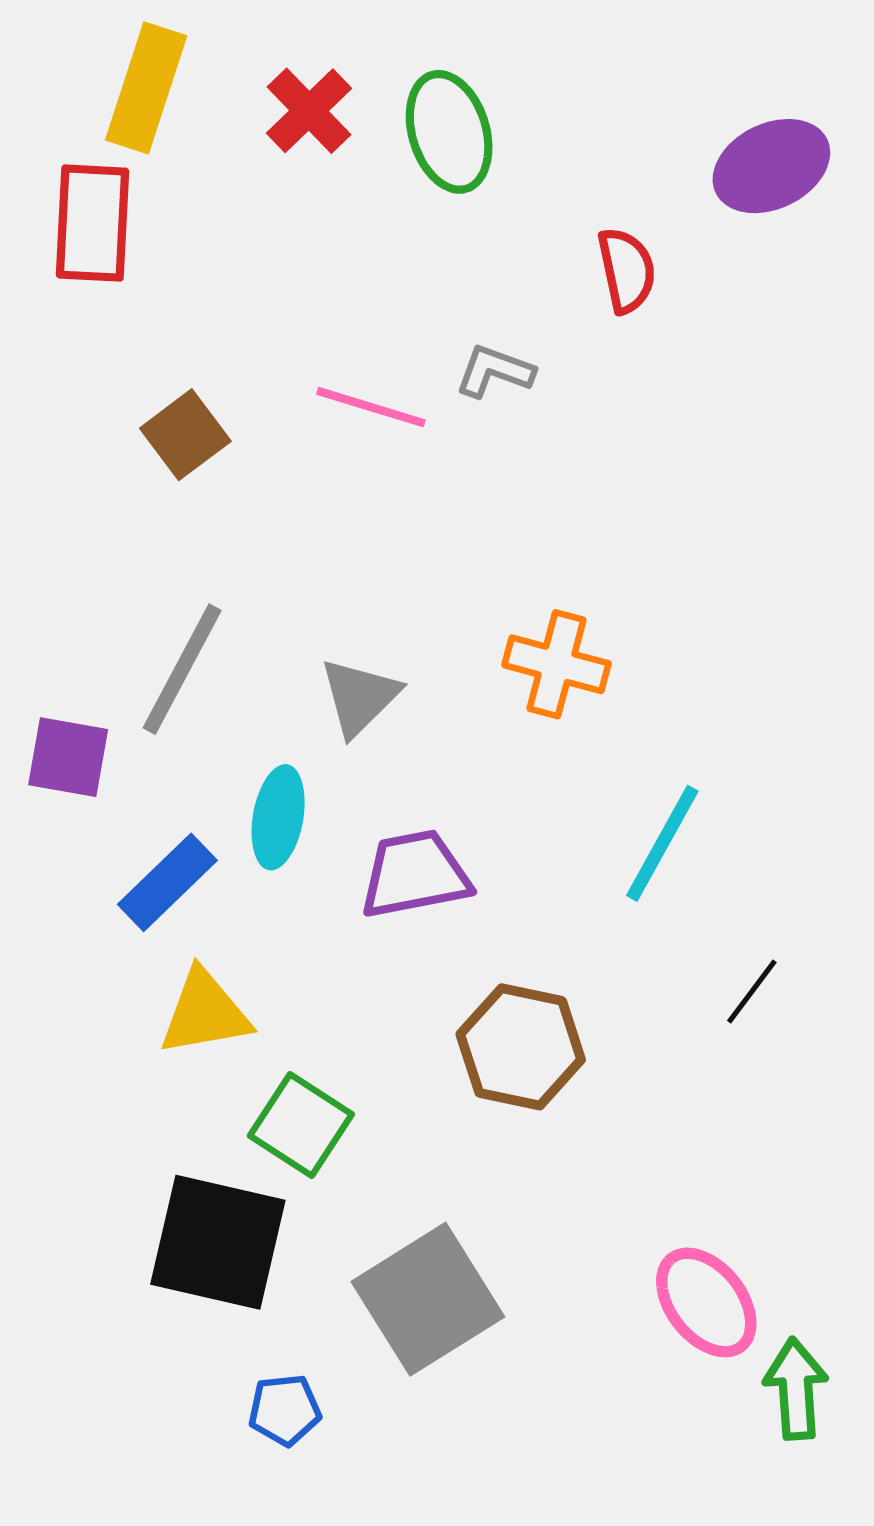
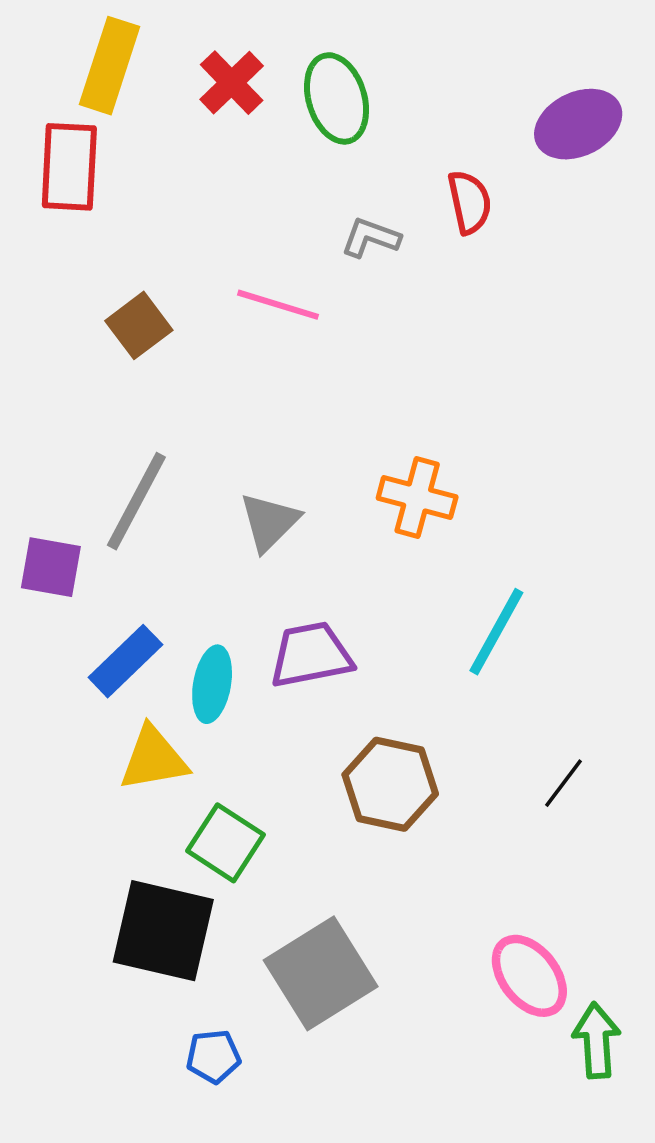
gray L-shape: (495, 371) -> (371, 238), moved
cyan ellipse: (278, 817) -> (212, 684), moved
black line: (752, 992) -> (564, 783), moved

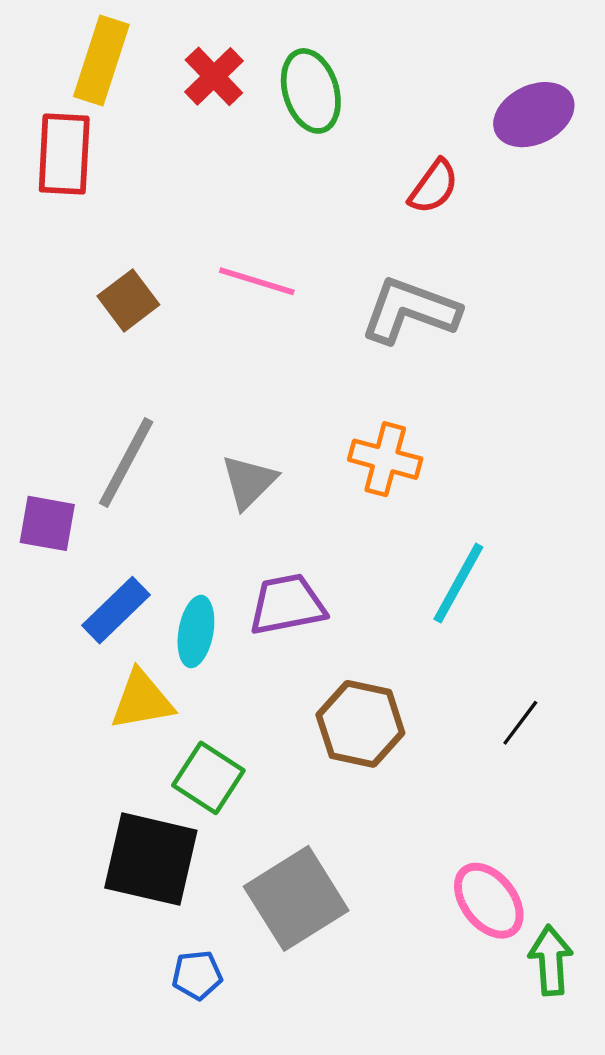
red semicircle: (470, 202) -> (434, 187), turned 48
gray L-shape: (371, 238) -> (410, 311), moved, size x1.8

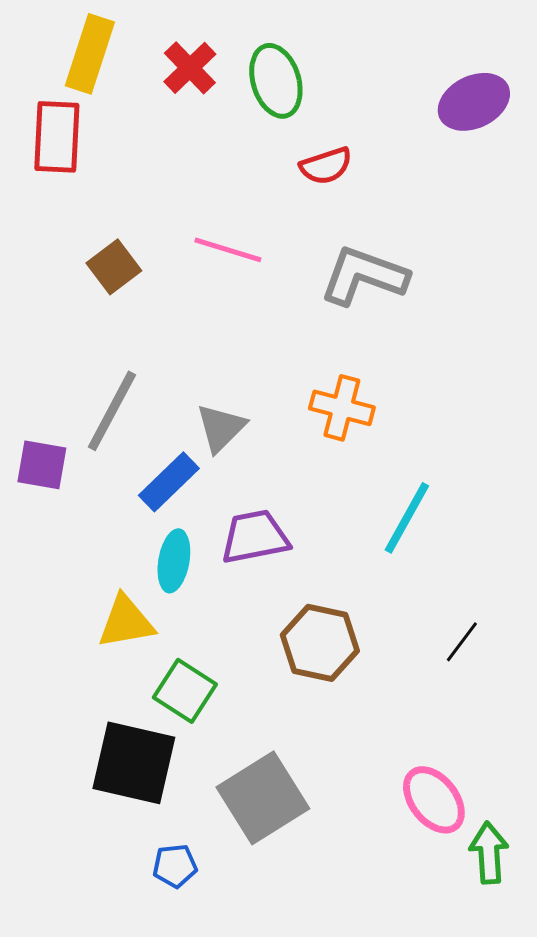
red semicircle: (434, 187) -> (326, 166), moved, turned 36
blue rectangle: (116, 610) -> (169, 482), moved

